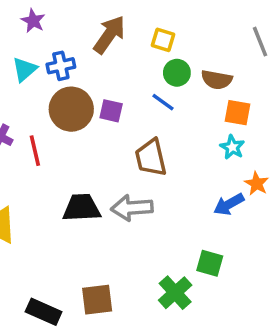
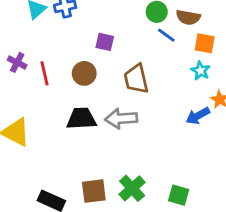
blue line: (163, 102) -> (166, 35), moved
brown circle: (71, 109) -> (84, 73), moved, size x0.7
green square: (210, 263) -> (179, 195), moved
green cross: (175, 293) -> (132, 188), moved

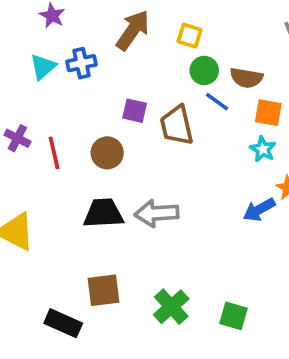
brown trapezoid: (136, 79) -> (177, 125), moved
brown square: (94, 191) -> (103, 290), moved

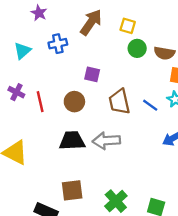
cyan triangle: (43, 67) -> (22, 51), moved
blue line: (217, 102) -> (150, 105), moved
brown trapezoid: (177, 125) -> (119, 102), moved

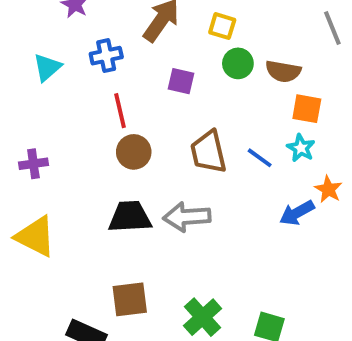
purple square: (92, 74) -> (181, 81), moved
purple cross: (16, 92) -> (33, 164), moved, turned -35
red line: (40, 102) -> (120, 111), moved

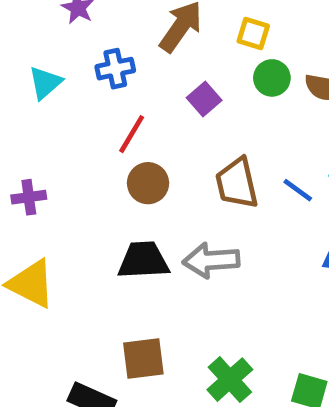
purple square: (181, 81) -> (204, 99), turned 36
red line: (120, 111) -> (132, 134), turned 44

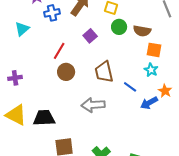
blue cross: (115, 69) -> (52, 13), moved
blue line: (298, 190) -> (130, 87), moved
black trapezoid: (143, 260) -> (44, 118), moved

